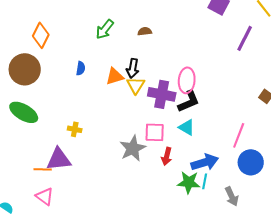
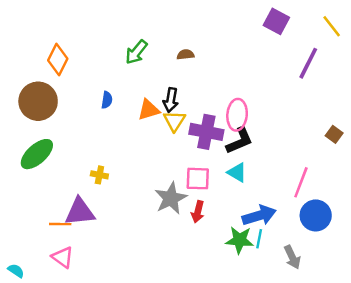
green ellipse: (24, 112) -> (37, 154), turned -72
red arrow: (167, 156) -> (198, 212), moved

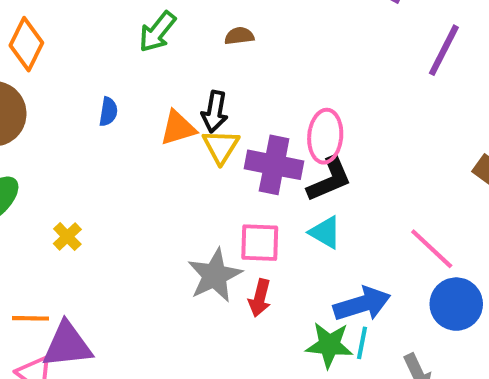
yellow cross: (99, 175) -> (67, 236), moved, turned 35
pink line: (301, 182) -> (432, 249), turned -68
purple triangle: (80, 212) -> (67, 345), moved

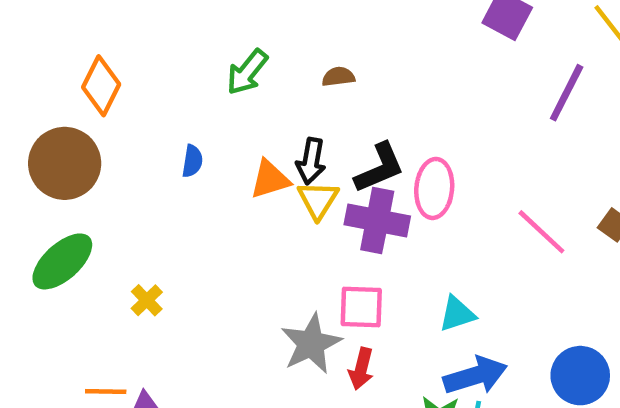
black L-shape: (329, 179) -> (379, 168), moved
cyan triangle: (325, 232) -> (457, 314), moved, turned -48
pink line: (432, 249) -> (541, 232), moved

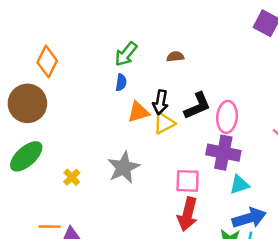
blue semicircle: (192, 161) -> (121, 82), moved
yellow triangle: (318, 200) -> (164, 123), turned 30
purple cross: (377, 220) -> (223, 153), moved
gray star: (311, 344) -> (124, 167), moved
red arrow: (361, 369) -> (188, 214), size x1.5

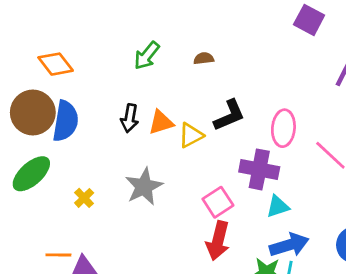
orange diamond: (47, 61) -> (56, 64), turned -64
blue semicircle: (121, 82) -> (66, 121), moved, size x2.0
black arrow: (160, 102) -> (130, 118), moved
pink ellipse: (227, 117) -> (283, 128), moved
pink square: (188, 181) -> (218, 202), turned -35

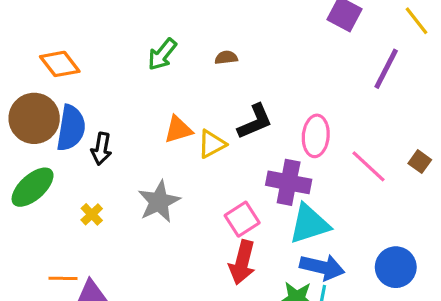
black arrow: (130, 118) -> (101, 149), moved
cyan triangle: (278, 207) -> (309, 224), size x1.6
blue arrow: (289, 245) -> (322, 267), turned 30

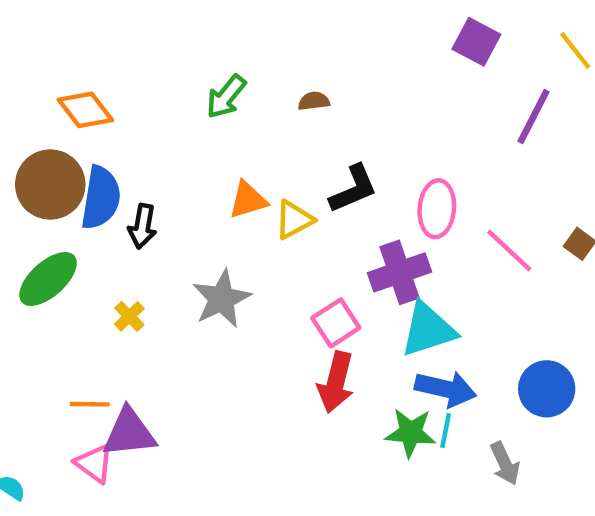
purple cross: (289, 182) -> (399, 272), turned -30

